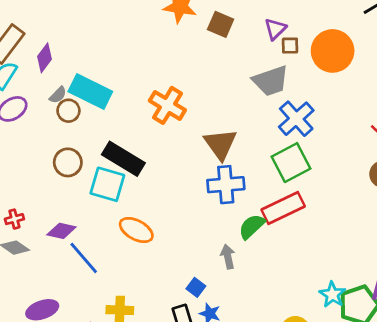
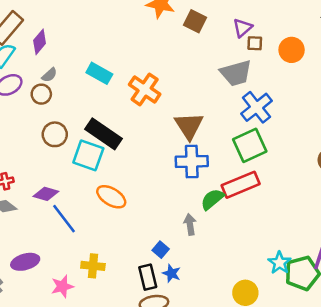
orange circle: (333, 51) -> (292, 50), size x0.7
cyan rectangle: (90, 92) -> (99, 73), moved, size x0.7
brown circle: (68, 111) -> (41, 94), moved

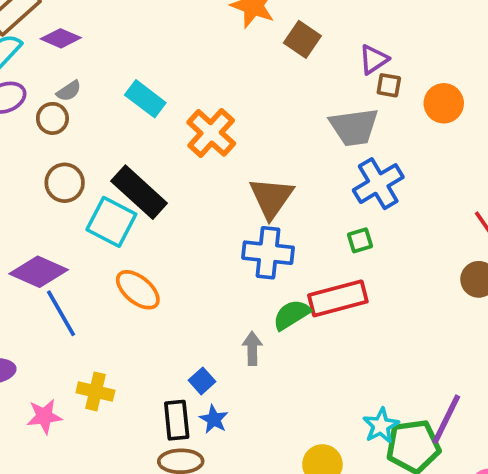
purple diamond: (40, 42) -> (61, 38), turned 65
green square: (250, 145) -> (360, 240), size x0.5
purple diamond: (46, 194) -> (39, 272), size x1.4

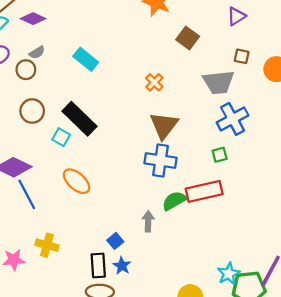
brown square: (302, 39) -> (188, 38), moved
purple triangle: (374, 59) -> (236, 16), moved
orange cross: (211, 133) -> (154, 82), moved, size x0.6
cyan square: (111, 222) -> (61, 137), size x0.6

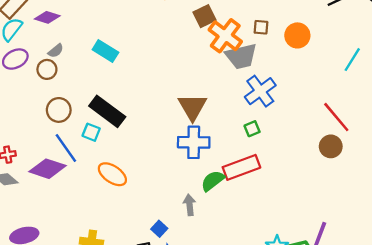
brown square: (188, 38) -> (205, 16), turned 35
orange cross: (154, 82) -> (225, 36), moved, size x1.8
blue line: (27, 194) -> (66, 148), moved

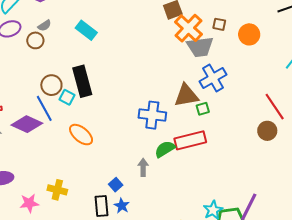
brown triangle: (192, 107) -> (186, 95), moved, turned 44
brown circle: (59, 110) -> (51, 85), moved
black rectangle: (107, 111) -> (82, 81), turned 32

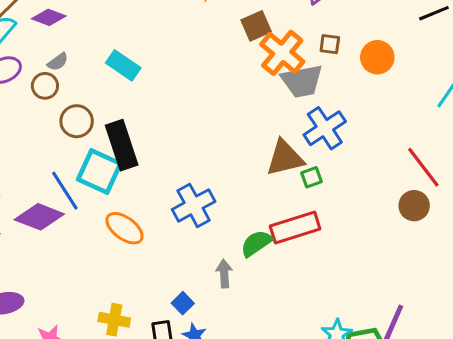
brown circle: (51, 85) -> (77, 121), moved
cyan square: (67, 97) -> (99, 171), size x1.8
blue cross: (152, 115) -> (194, 205), moved, turned -32
yellow cross: (57, 190) -> (114, 320), moved

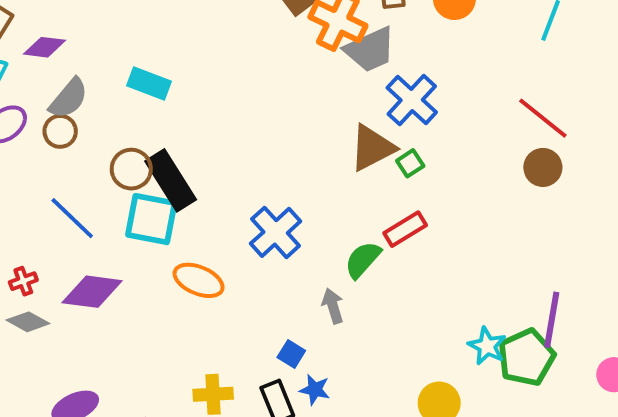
gray semicircle: (58, 62) -> (69, 98), size x1.6
brown circle: (77, 121) -> (131, 169), moved
blue line: (65, 191) -> (72, 218), moved
red rectangle: (295, 228) -> (405, 229), size x0.7

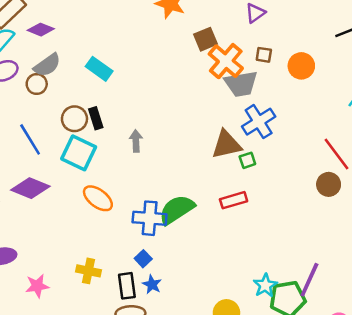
black rectangle: (171, 180) -> (96, 118), moved, size x0.6
blue cross: (276, 232) -> (150, 218), moved, turned 32
green semicircle: (363, 260) -> (177, 210), moved, size x1.4
gray arrow: (333, 306) -> (136, 141), moved

